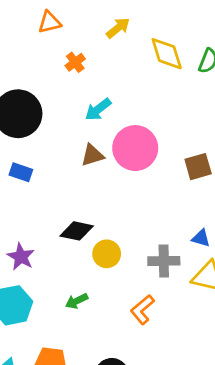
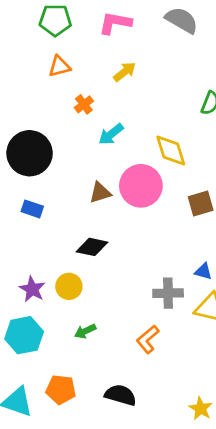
yellow diamond: (167, 54) -> (171, 151), moved
cyan arrow: (98, 109) -> (111, 134), moved
black diamond: (77, 231) -> (92, 247), moved
yellow circle: (107, 254) -> (69, 286), moved

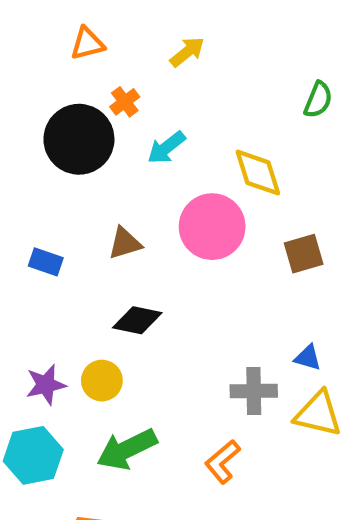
black circle: (30, 153) -> (79, 139), moved
brown triangle: (100, 193) -> (125, 243), moved
purple star: (32, 289) -> (46, 385), turned 30
green arrow: (85, 331) -> (127, 449), size x1.8

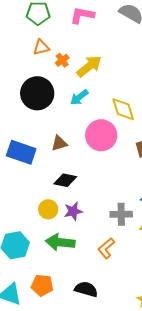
yellow arrow: (187, 52) -> (89, 66), moved, size x1.5
orange cross: (125, 102) -> (62, 60), moved
blue rectangle: (46, 262) -> (21, 152), size x1.8
purple star: (46, 385) -> (73, 211), moved
green arrow: (127, 449) -> (60, 242), turned 32

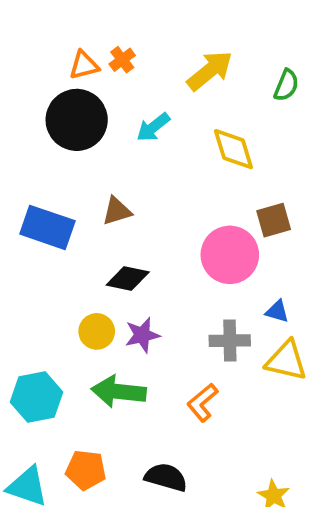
orange triangle: (41, 47) -> (84, 65), moved
yellow arrow: (89, 66) -> (210, 71), moved
pink circle: (101, 135) -> (230, 255), moved

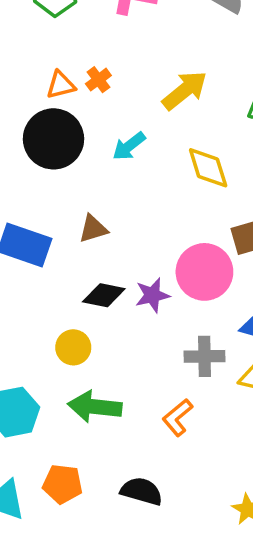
purple star: (142, 335) -> (152, 295), moved

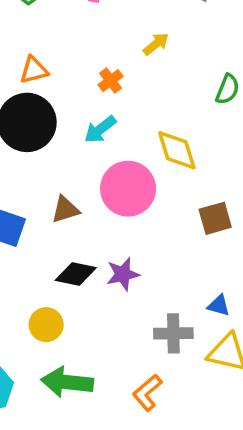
orange cross: (98, 80) -> (111, 81), moved
yellow arrow: (185, 90) -> (156, 44), moved, size x0.6
pink circle: (204, 272) -> (128, 189), moved

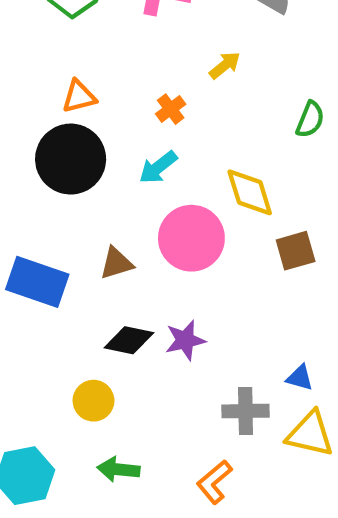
brown square: (215, 218) -> (296, 251), moved
green arrow: (67, 382) -> (119, 469), size x0.7

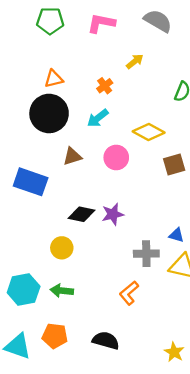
yellow diamond: (250, 192) -> (149, 132), turned -44
pink circle: (191, 238) -> (116, 158), size x0.7
brown triangle: (116, 263) -> (72, 156), moved
green arrow: (119, 469) -> (62, 291), moved

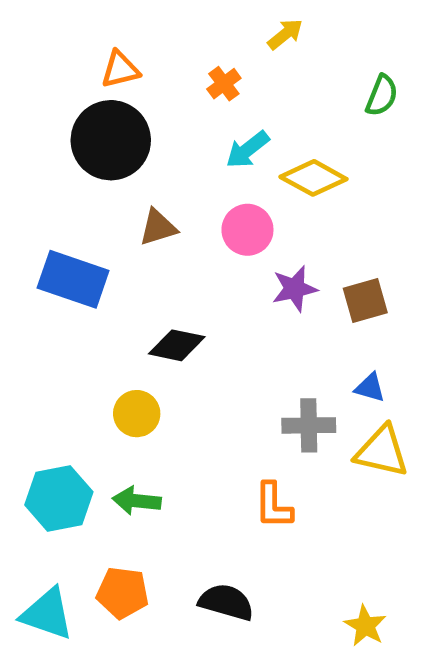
cyan arrow: (98, 118) -> (247, 150), moved
brown square: (174, 164) -> (365, 300), moved
purple star: (113, 214) -> (295, 289), moved
orange L-shape: (129, 293) -> (273, 506), turned -50

